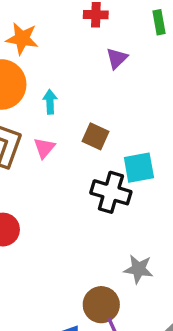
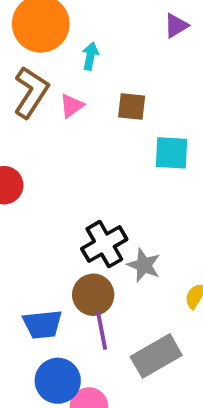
brown square: (95, 136) -> (132, 106), turned -32
black cross: (111, 192) -> (104, 244), moved, turned 30

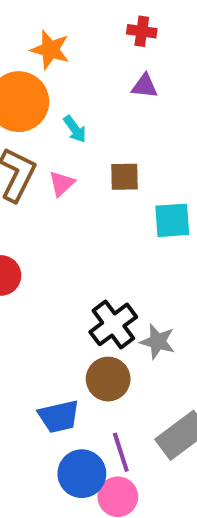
purple triangle: (176, 26) -> (145, 86), moved, turned 44
cyan arrow: (90, 56) -> (75, 129), turned 140
purple line: (102, 331) -> (121, 452), moved

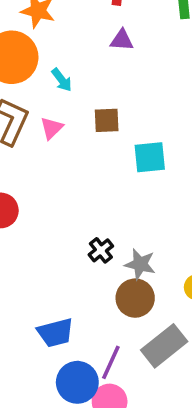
black cross: (113, 324) -> (101, 250), size x0.6
brown circle: (108, 379) -> (135, 298), moved
purple line: (121, 452) -> (111, 362), turned 44

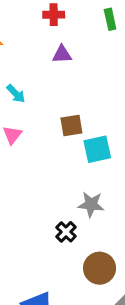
brown square: (107, 120) -> (71, 126), moved
gray star: (140, 264) -> (91, 204), moved

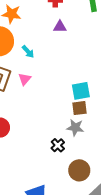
brown square: (71, 126) -> (80, 108), moved

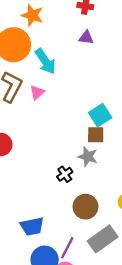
cyan arrow: (28, 52) -> (45, 61), size x1.6
cyan square: (81, 91) -> (100, 115), turned -30

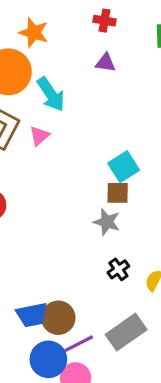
black cross: (65, 174) -> (118, 269), moved
brown circle: (85, 207) -> (58, 318), moved
purple line: (67, 248) -> (79, 344), turned 35

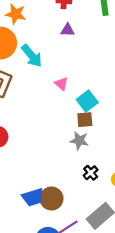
pink triangle: (39, 136) -> (61, 84), moved, turned -32
blue trapezoid: (32, 315) -> (33, 197), moved
brown circle: (58, 318) -> (52, 199), moved

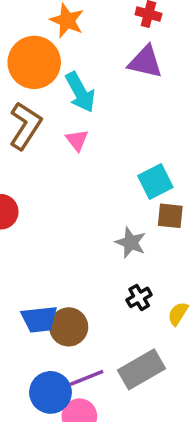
purple triangle: (68, 30) -> (145, 62), size x1.5
pink triangle: (61, 84) -> (77, 140), moved
brown square: (85, 120) -> (170, 216), moved

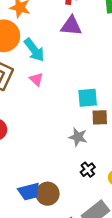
cyan square: (155, 182) -> (88, 98), turned 30

